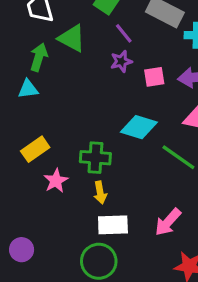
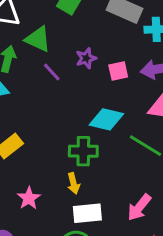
purple line: (124, 33) -> (52, 72), moved
green cross: (95, 158) -> (83, 151), moved
pink star: (56, 181) -> (29, 198), moved

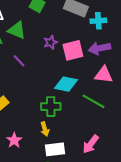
pink square: (118, 71) -> (73, 50), size x1.5
purple line: (52, 72) -> (19, 61), moved

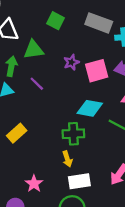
green triangle: (17, 30) -> (34, 50), turned -30
pink star: (14, 140) -> (34, 184), moved

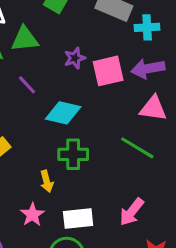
cyan diamond: (90, 108) -> (63, 113), moved
yellow arrow: (67, 159) -> (47, 181), moved
pink star: (34, 184) -> (32, 215), moved

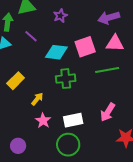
pink square: (108, 71) -> (85, 47), moved
green line: (137, 148) -> (107, 70), turned -35
yellow arrow: (47, 181) -> (37, 99), moved, turned -120

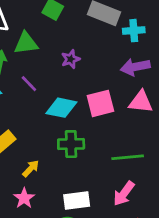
green line: (107, 70) -> (128, 157), moved
pink star: (43, 121) -> (24, 198), moved

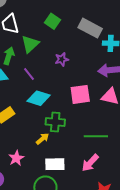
green triangle: (26, 43) -> (30, 44), turned -42
cyan diamond: (61, 108) -> (39, 98), moved
yellow arrow: (31, 168) -> (42, 139), moved

